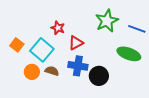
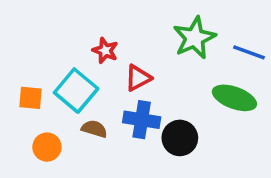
orange square: (17, 45) -> (31, 98), moved, turned -32
orange circle: (32, 72) -> (47, 147), moved

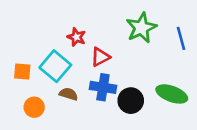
blue line: (249, 52) -> (181, 38), turned 55
green ellipse: (234, 98) -> (172, 94), moved

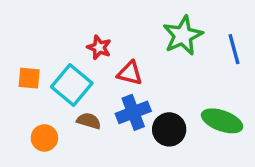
red triangle: (100, 57) -> (130, 73), turned 42
orange square: (22, 71) -> (29, 78), moved
blue cross: (103, 87) -> (133, 112), turned -30

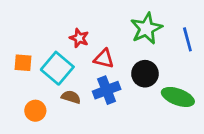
black circle: (169, 129) -> (145, 74), moved

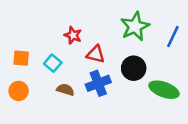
blue line: (187, 39) -> (173, 37), turned 40
cyan square: (57, 68) -> (53, 63), size x0.6
orange circle: (35, 111) -> (19, 91), moved

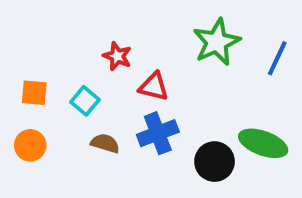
black circle: (134, 68) -> (215, 162), moved

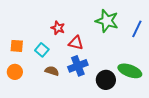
green star: (217, 42) -> (107, 21), turned -30

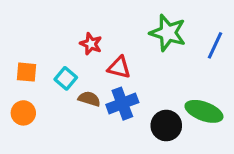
brown semicircle: (52, 71) -> (89, 99), moved

